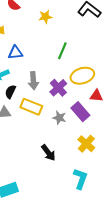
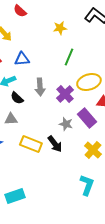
yellow star: (45, 17) -> (60, 28), moved
black semicircle: (10, 92) -> (17, 98), turned -72
yellow rectangle: (31, 107) -> (31, 144), moved
black arrow: (48, 153) -> (55, 144), moved

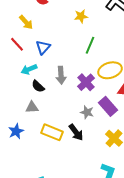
blue triangle: (22, 59) -> (43, 47), turned -42

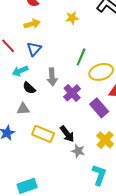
yellow arrow: (26, 22) -> (32, 24), moved, turned -63
green line: (90, 45) -> (81, 57), moved
purple cross: (86, 82) -> (72, 93), moved
gray star: (87, 112) -> (78, 151), moved

